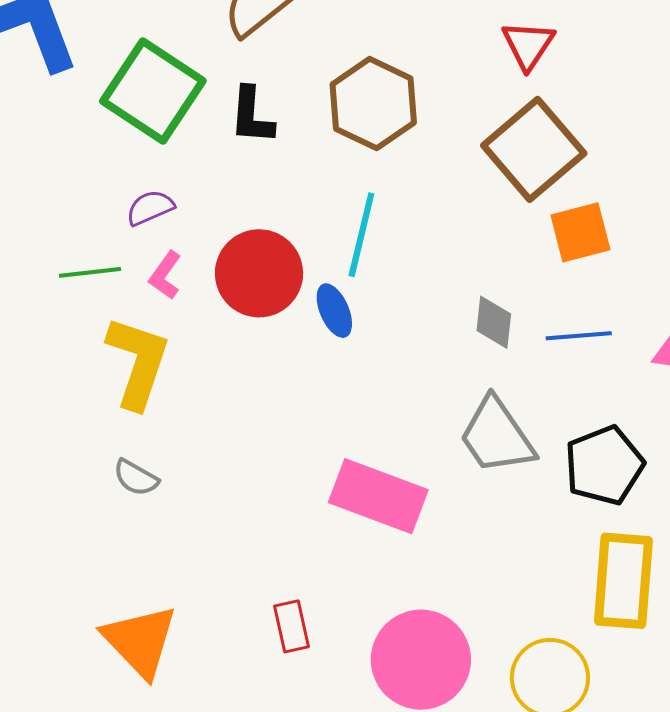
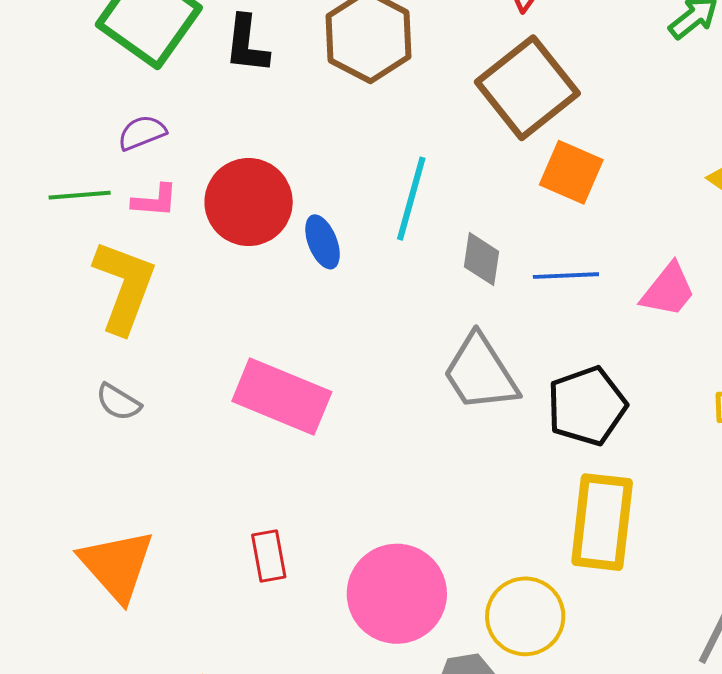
orange square: (580, 232) -> (571, 172), turned 36
cyan line: (361, 235) -> (411, 199), moved
pink L-shape: (165, 275) -> (155, 201), turned -123
pink rectangle: (378, 496) -> (282, 397), moved

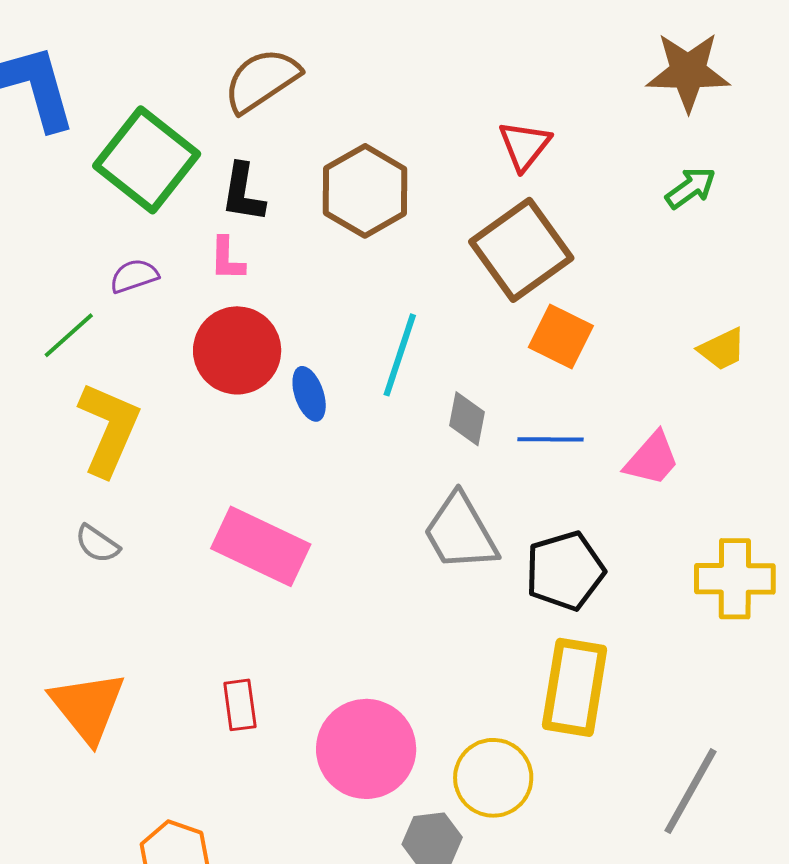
green line: (80, 195) -> (69, 335), turned -40
pink L-shape: (155, 201) -> (227, 259), moved, turned 84

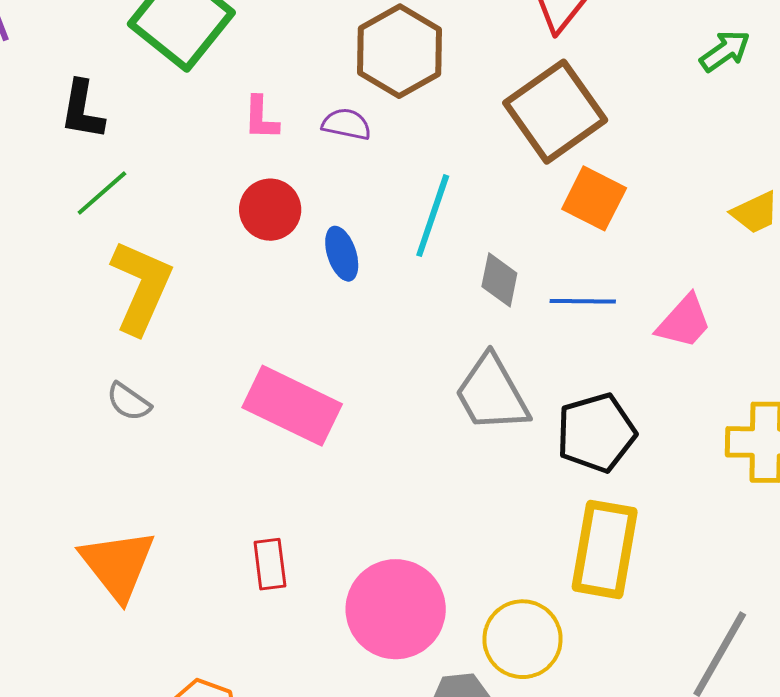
black L-shape: (243, 193) -> (82, 110), moved
purple semicircle: (134, 276) -> (346, 124), moved, turned 30
red circle: (237, 350) -> (270, 210), size x0.7

